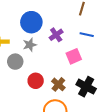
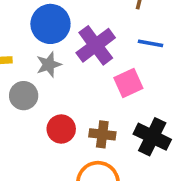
purple cross: (56, 35) -> (96, 45), size x1.5
brown cross: (58, 84) -> (102, 134), turned -32

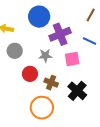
gray star: (49, 65) -> (45, 56), moved

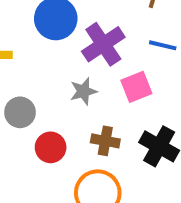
gray circle: (15, 51) -> (20, 112), moved
red circle: (30, 74) -> (51, 147), moved

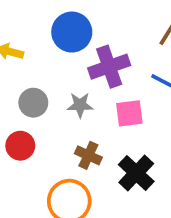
gray circle: (20, 112) -> (33, 103), moved
red circle: (51, 147) -> (20, 146), moved

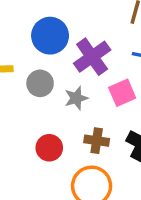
gray circle: (33, 103) -> (40, 83), moved
red circle: (20, 146) -> (49, 148), moved

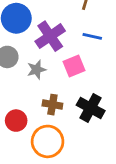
red circle: (49, 148) -> (16, 121), moved

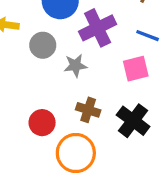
pink square: (74, 66) -> (136, 69), moved

